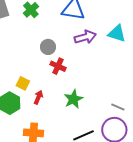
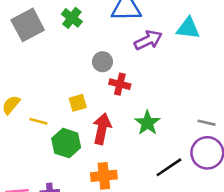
yellow square: (23, 83) -> (78, 103), moved, turned -32
red arrow: (38, 97) -> (102, 129), size x1.6

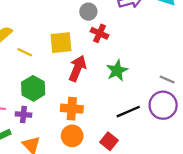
yellow square: (78, 103) -> (61, 43), size x1.5
green hexagon: (66, 143) -> (33, 88), moved

